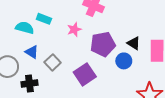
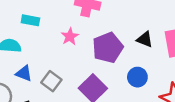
cyan rectangle: (44, 19) -> (30, 20), moved
blue circle: (124, 61) -> (137, 77), moved

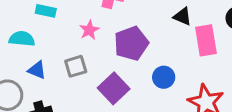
black triangle: (145, 39) -> (182, 16), moved
gray square: (51, 81) -> (76, 66), moved, turned 36

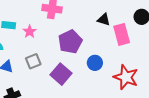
pink star: (89, 30) -> (30, 32), moved

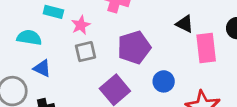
gray square: (33, 61) -> (86, 52), moved

